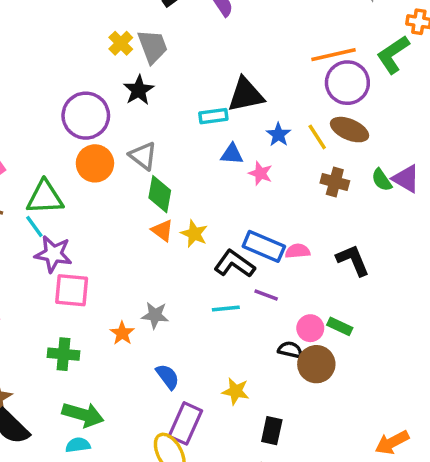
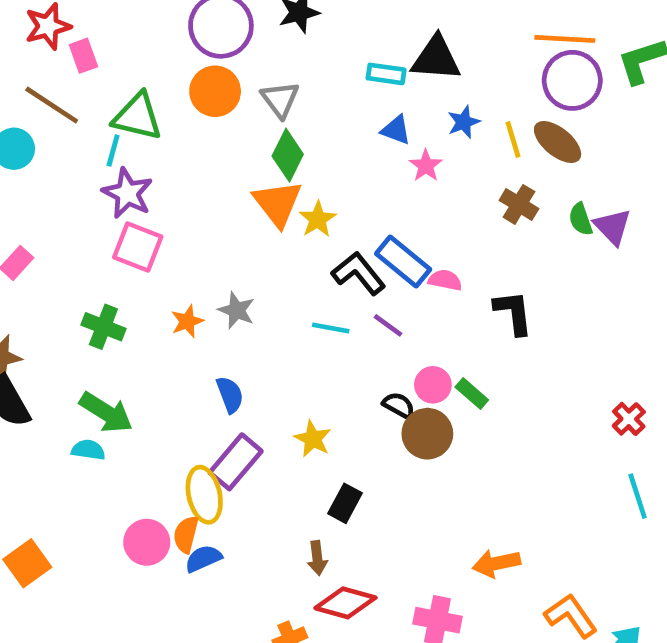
cyan line: (34, 227) -> (113, 151), turned 35
orange triangle: (162, 230) -> (277, 203), size x1.6

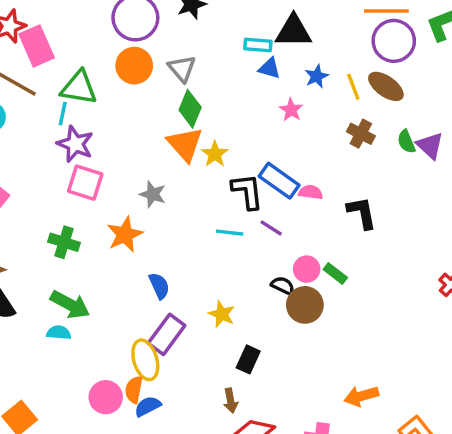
pink rectangle: (83, 56) -> (37, 46), size x1.6
blue triangle: (396, 130) -> (269, 68), moved
black L-shape: (359, 273) -> (247, 191), turned 36
gray star: (236, 310) -> (153, 194), moved
orange star: (187, 321) -> (125, 234), size x1.5

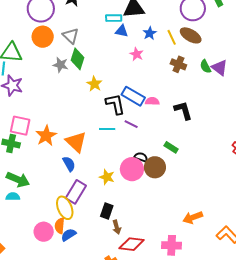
orange triangle: (185, 144) -> (76, 142), moved
pink square: (85, 183) -> (20, 126), moved
gray star: (153, 194) -> (60, 65), moved
pink circle: (307, 269) -> (132, 169), moved, size x1.5
black rectangle: (248, 359) -> (107, 211), moved

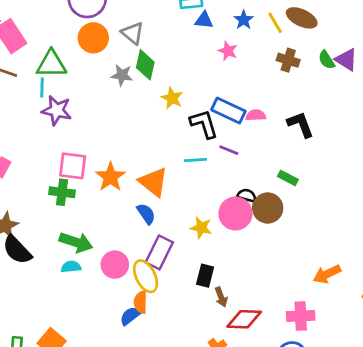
pink circle: (44, 232) -> (115, 265), moved
blue semicircle: (69, 235) -> (130, 316), moved

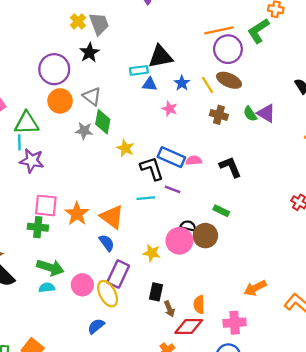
orange semicircle: (141, 302) -> (199, 305), moved

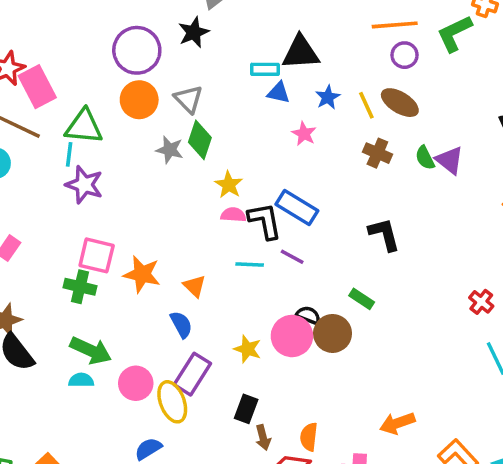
purple circle: (228, 49) -> (405, 55), size x0.6
pink semicircle: (194, 160) -> (233, 215), moved
orange star: (77, 214) -> (142, 274), turned -30
orange triangle: (112, 217) -> (195, 286), size x0.6

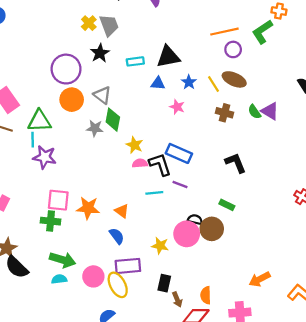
cyan rectangle: (265, 69) -> (135, 61), moved
purple rectangle: (192, 374) -> (128, 266), turned 60

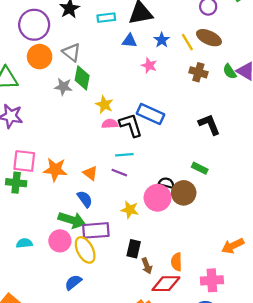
purple line: (180, 184) -> (119, 173), moved
green arrow: (63, 260) -> (72, 220), moved

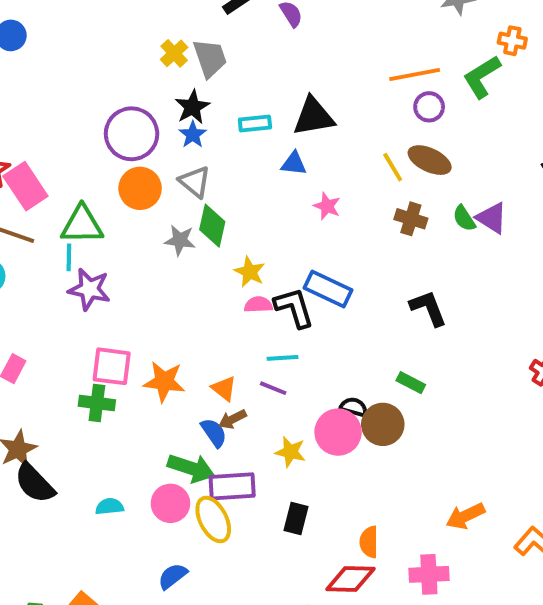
blue star: (162, 40) -> (193, 135), moved
brown arrow: (147, 266) -> (232, 419), moved, turned 84
blue semicircle: (73, 282) -> (173, 576), moved

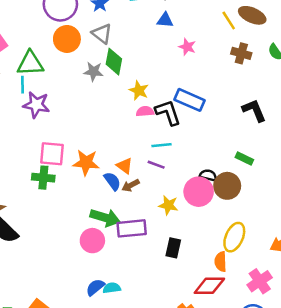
blue semicircle: (214, 433) -> (112, 181), moved
cyan semicircle: (110, 506) -> (112, 288), moved
yellow ellipse: (213, 519) -> (234, 237), moved, turned 52
pink cross: (429, 574) -> (260, 281), turned -30

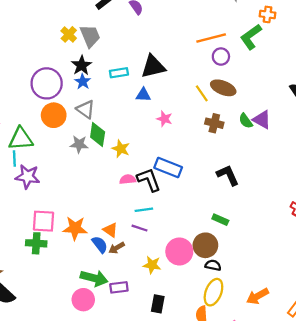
yellow star: (139, 90) -> (121, 149), moved
black semicircle: (208, 175) -> (213, 265), moved
purple rectangle: (132, 228) -> (119, 287), size x0.7

